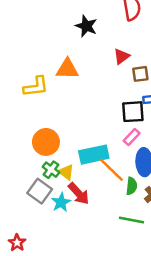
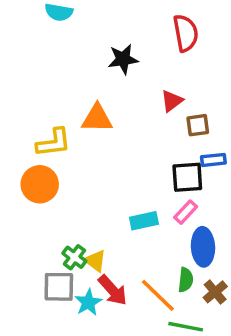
black star: (86, 26) -> (123, 59), turned -30
orange circle: (46, 142) -> (40, 184), moved
cyan rectangle: (94, 155) -> (144, 221), moved, size x0.7
orange line: (111, 170) -> (158, 295), moved
gray square: (40, 191) -> (59, 287), turned -35

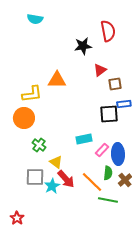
black star: (123, 59) -> (83, 46), moved
pink rectangle: (186, 212) -> (102, 150), moved
green cross: (74, 257) -> (39, 145), moved

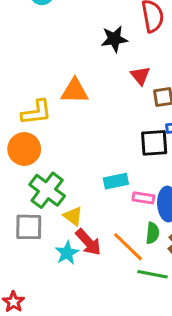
red triangle: (100, 70) -> (140, 76), turned -32
green cross: (39, 145) -> (47, 190), size x1.6
pink rectangle: (102, 150) -> (143, 198), turned 56
gray square: (35, 177) -> (29, 227), moved

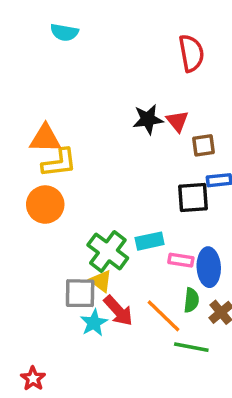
black star: (114, 39) -> (148, 119), moved
orange triangle: (75, 91) -> (45, 138), moved
green cross: (47, 190) -> (108, 251), moved
gray square: (29, 227) -> (80, 293), moved

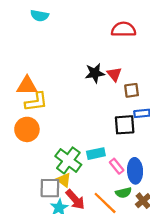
red semicircle: (191, 53) -> (124, 29), turned -80
pink rectangle: (181, 260) -> (117, 166), turned 42
green semicircle: (191, 300) -> (124, 193), turned 70

